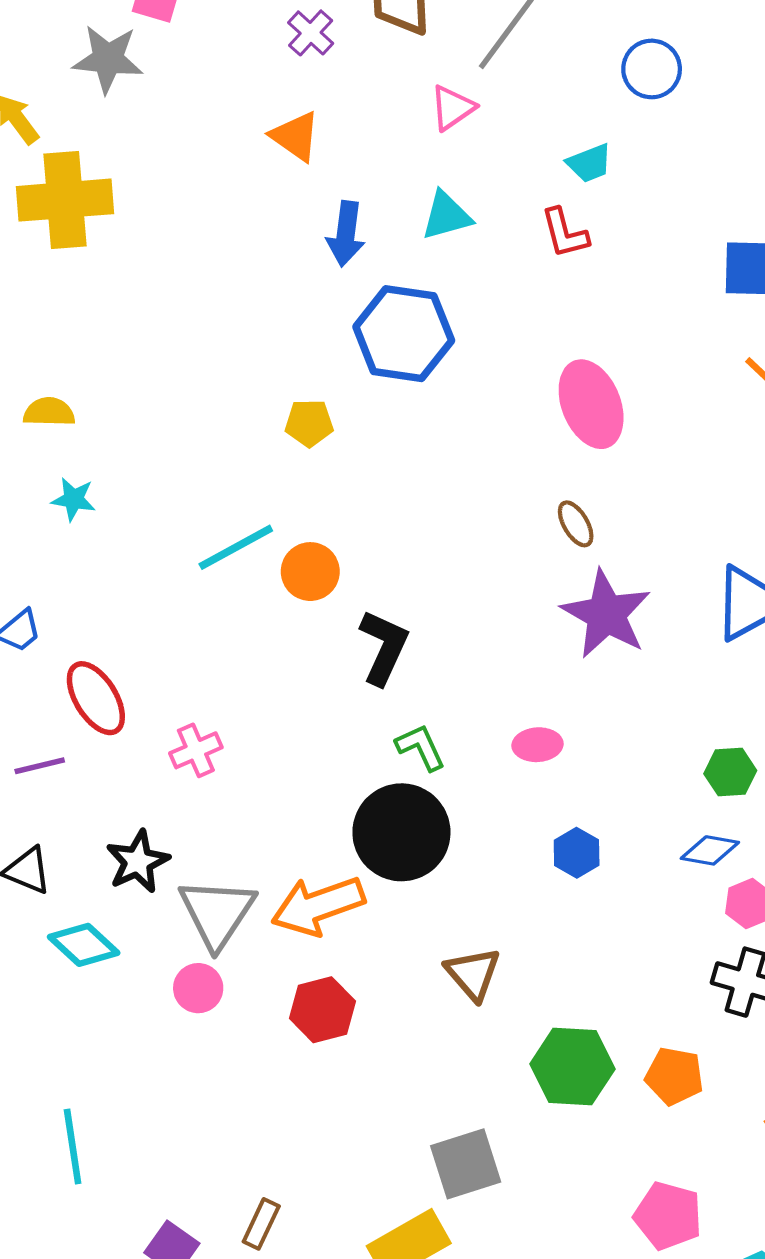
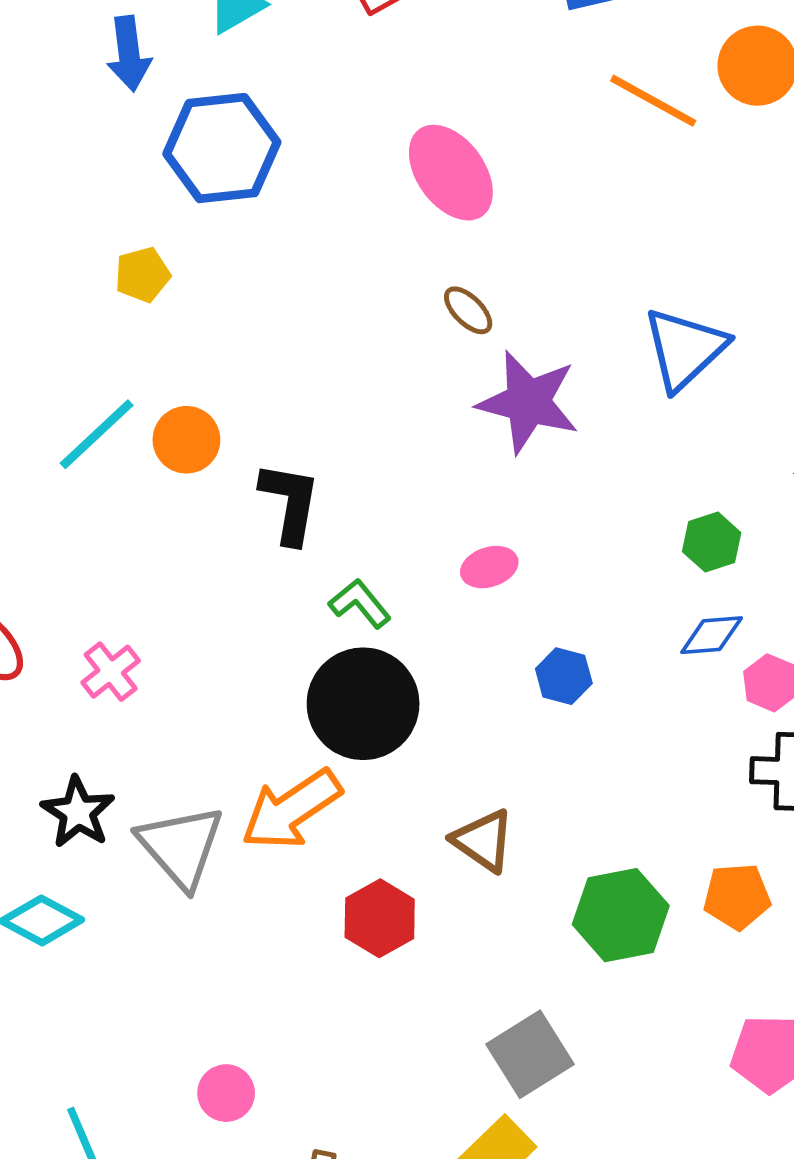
pink circle: (198, 988) -> (226, 1093), moved
red hexagon: (322, 1010) -> (380, 918), moved

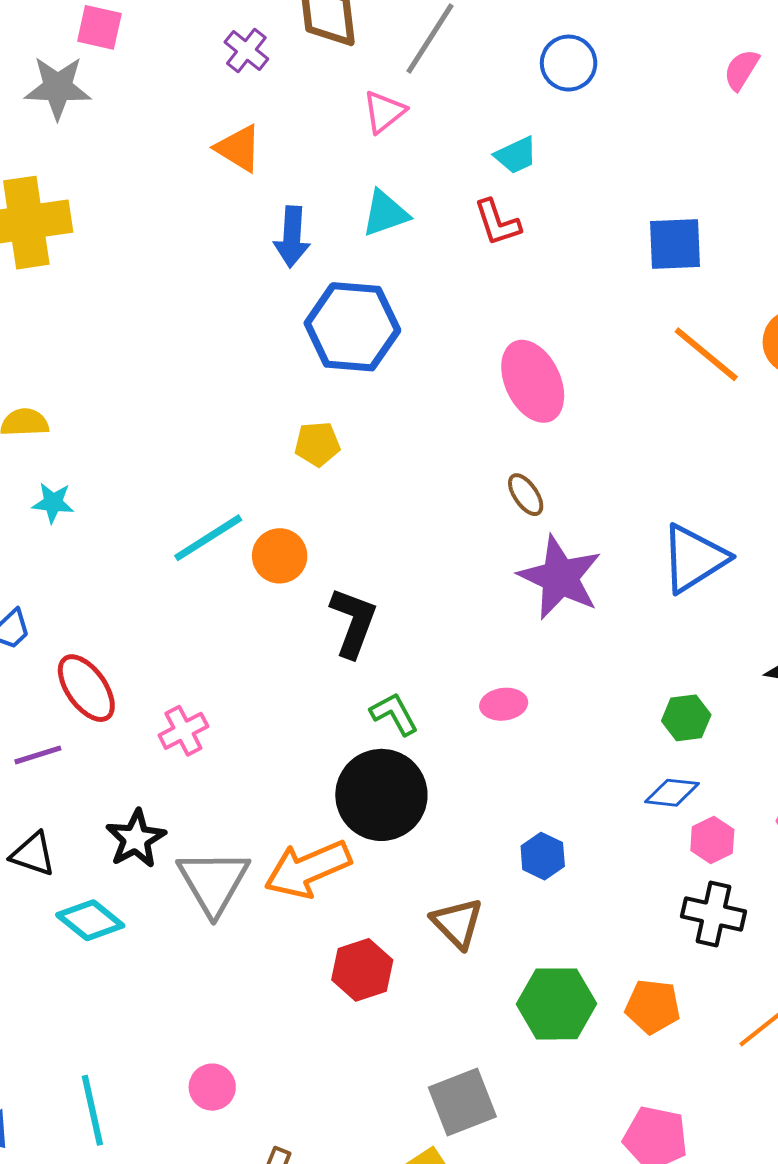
yellow pentagon: (142, 275) -> (317, 444), moved
blue hexagon: (564, 676) -> (543, 856), moved

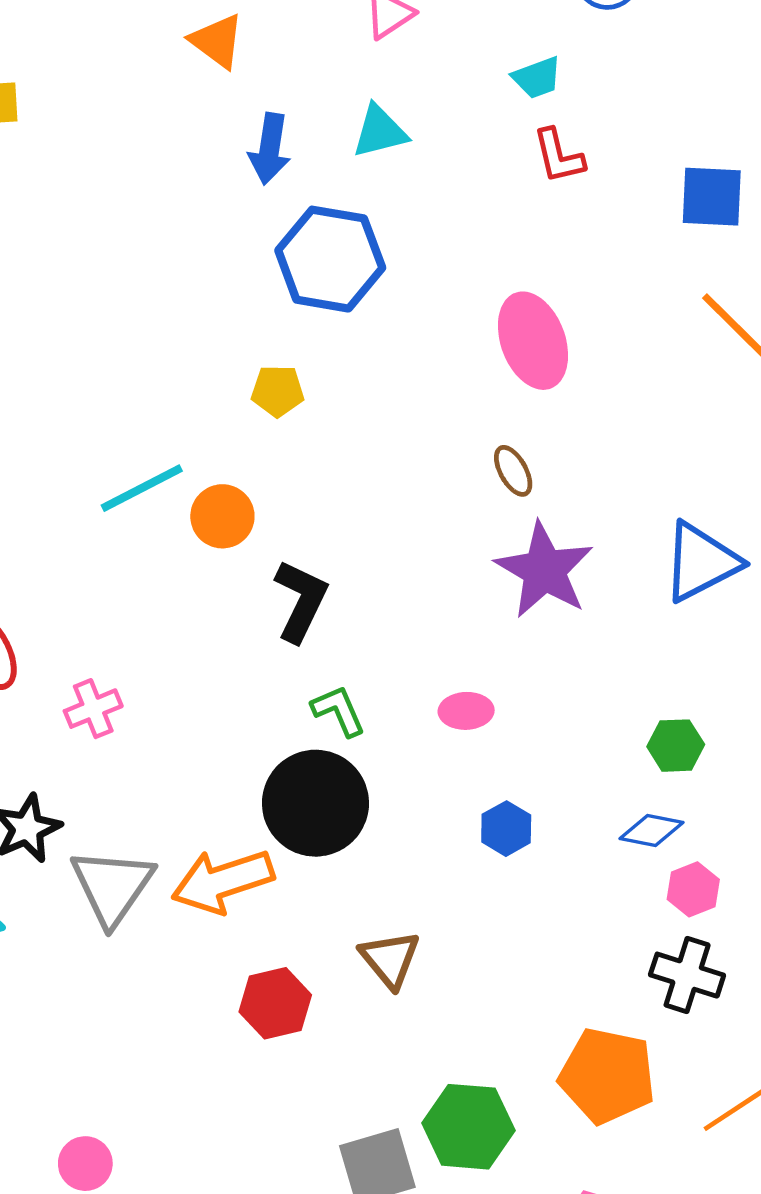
red L-shape: (497, 222) -> (559, 156), moved
blue hexagon: (543, 856) -> (506, 829), moved
green hexagon: (556, 1004) -> (468, 1127), moved
orange pentagon: (653, 1007) -> (607, 1076), size x1.5
pink circle: (212, 1087) -> (85, 1164), moved

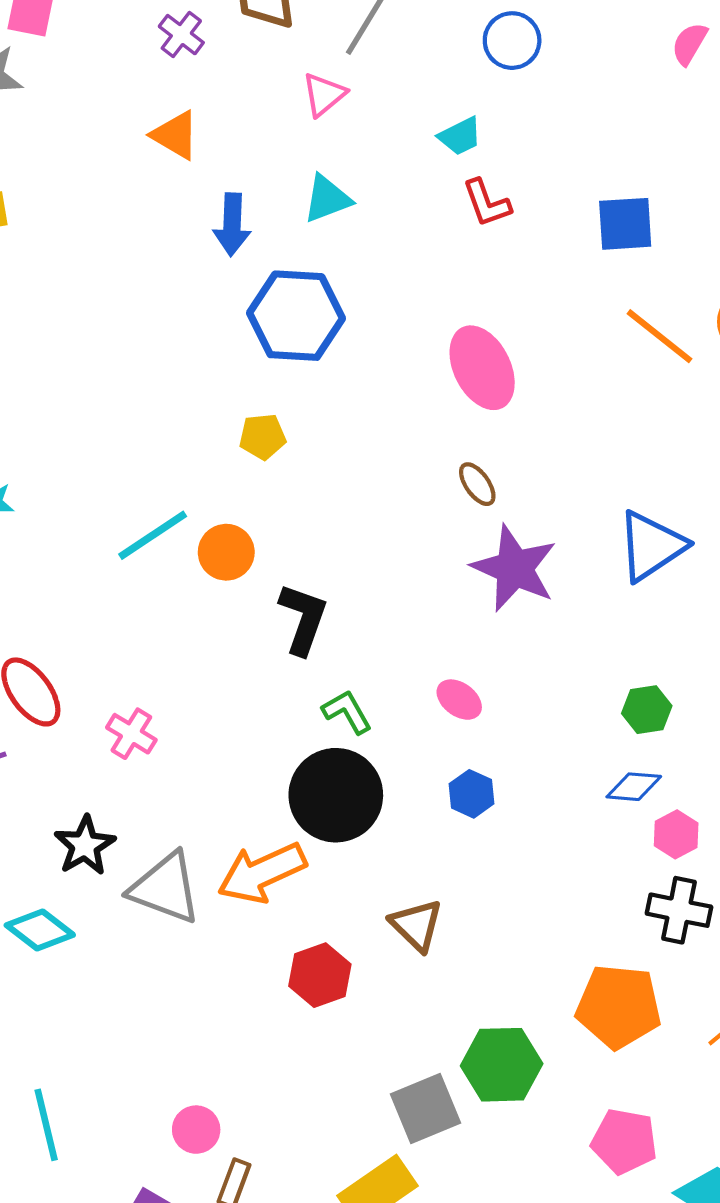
pink cross: (93, 709) -> (131, 734), turned -30
pink ellipse: (466, 711) -> (459, 700), turned 45
blue hexagon: (506, 829) -> (471, 794), moved
gray triangle: (112, 886) -> (165, 888), turned -38
pink circle: (85, 1164) -> (196, 1130), moved

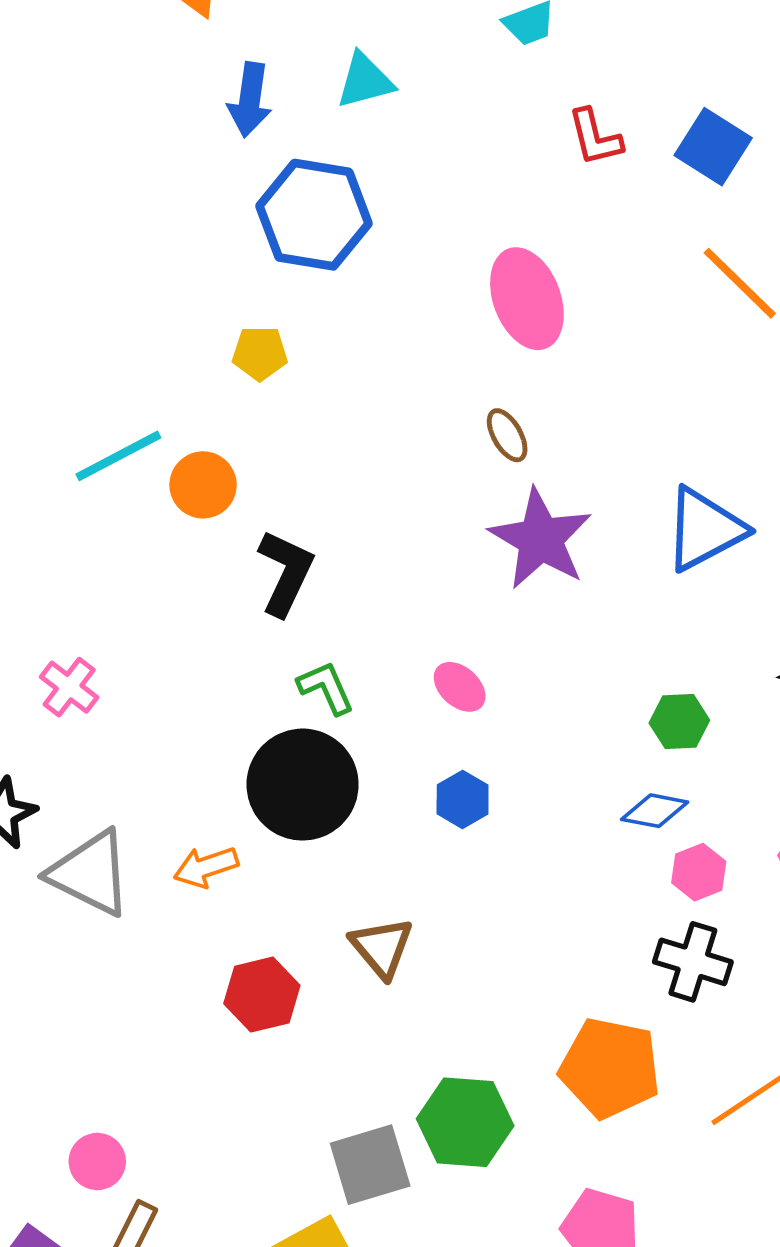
red L-shape: (487, 203) -> (595, 137), moved
blue square: (625, 224) -> (713, 147), turned 30
orange arrow: (262, 873) -> (206, 867), size x0.6

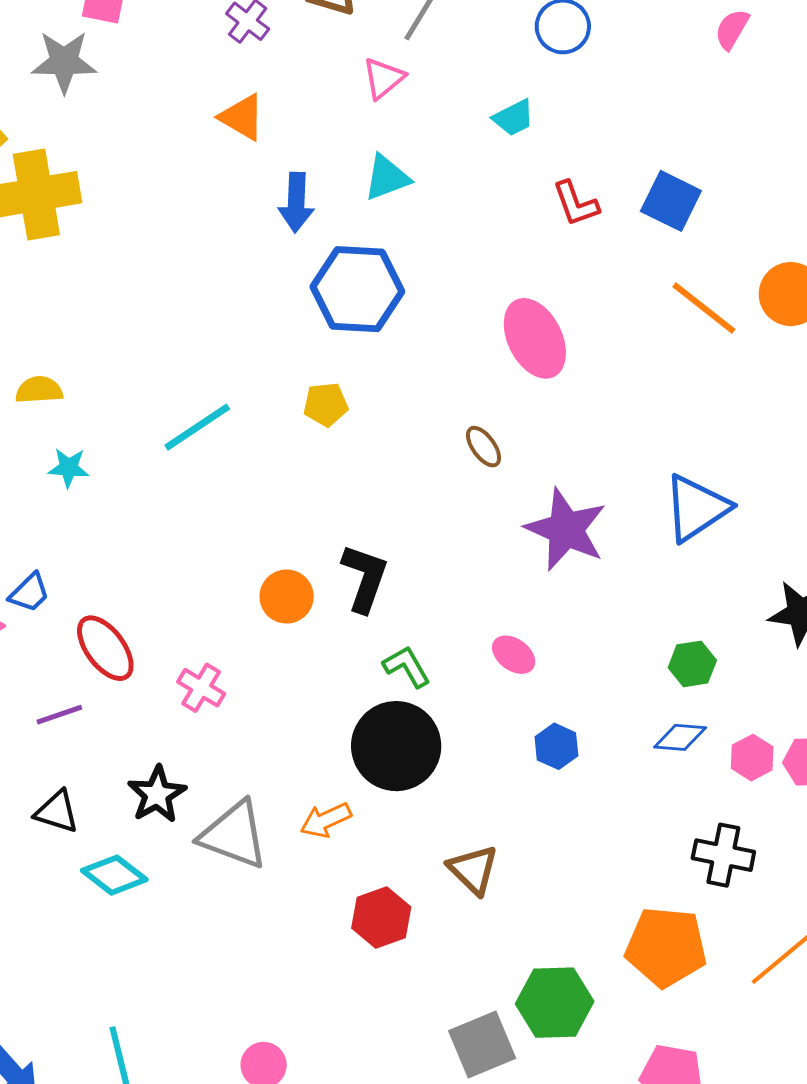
brown ellipse: (507, 435) -> (484, 447), moved
cyan line: (118, 456) -> (197, 427), moved
orange circle: (203, 485) -> (287, 597), moved
blue hexagon: (463, 799) -> (556, 746), moved
pink hexagon: (699, 872) -> (752, 758), moved

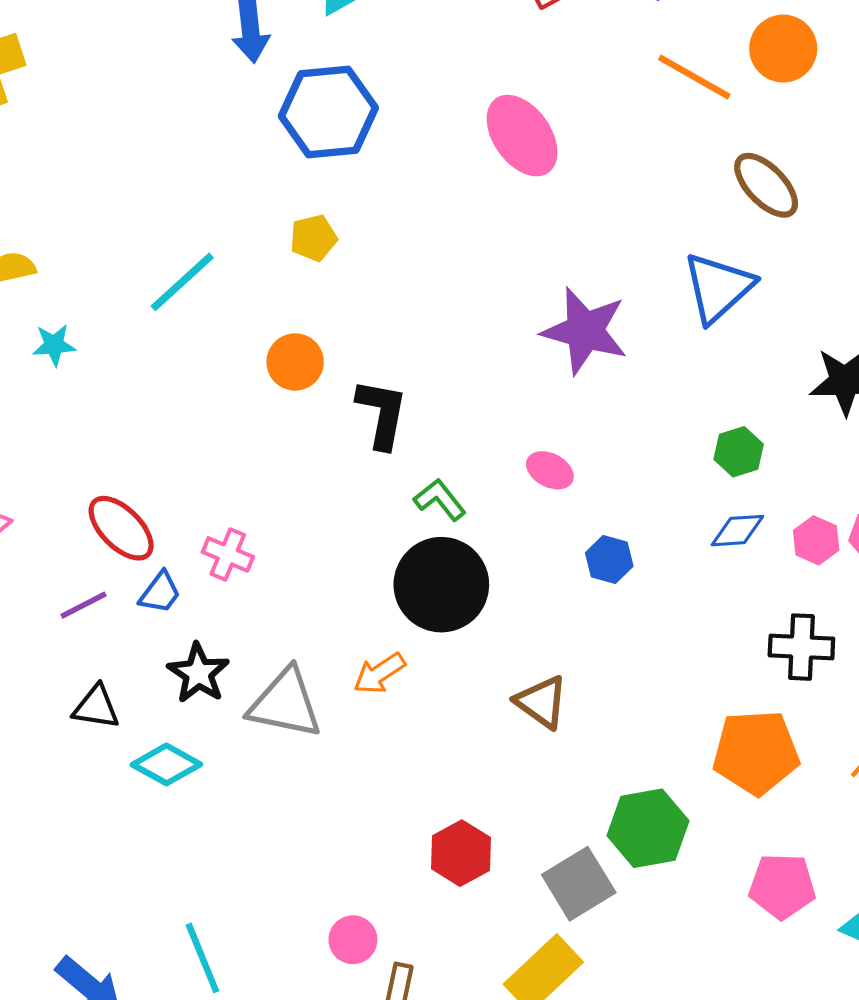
brown ellipse: (484, 447) -> (766, 185), moved, size x1.6
blue trapezoid: (29, 593) -> (160, 593), moved
orange circle: (287, 597) -> (295, 362), moved
red hexagon: (381, 917) -> (461, 853), moved

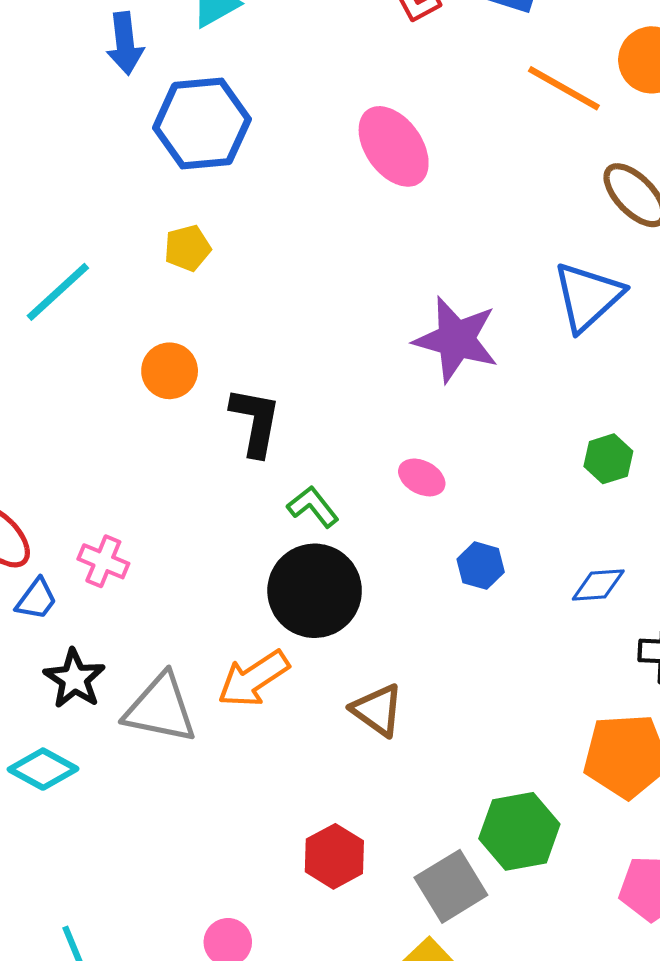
blue diamond: (737, 531) -> (598, 585), moved
orange arrow: (379, 673) -> (253, 679), size x1.4
brown triangle: (542, 702) -> (377, 710), moved

